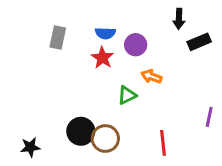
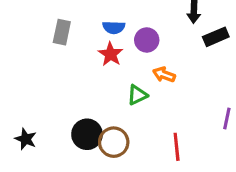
black star: (30, 147) -> (26, 139), moved, turned 30

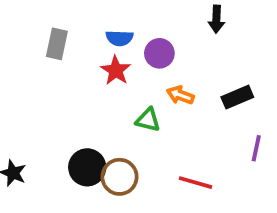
black rectangle: (216, 37) -> (237, 97), moved
green triangle: (137, 95) -> (148, 120), turned 40
red line: (177, 147) -> (196, 183), turned -68

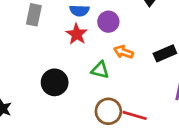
black circle: (87, 167) -> (55, 82), moved
brown circle: (119, 177) -> (108, 111), moved

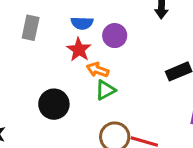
orange arrow: (124, 52) -> (98, 70), moved
green triangle: (100, 70) -> (105, 90), turned -42

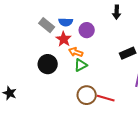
gray rectangle: (31, 28) -> (47, 25), moved, turned -63
black circle: (54, 104) -> (48, 64), moved

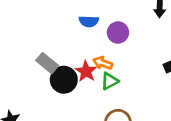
gray rectangle: (47, 25) -> (47, 63), moved
red star: (64, 39) -> (86, 71), moved

